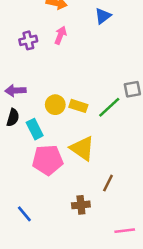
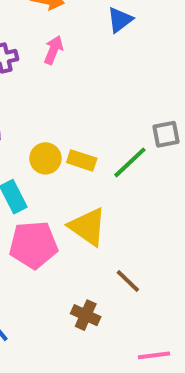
brown line: (108, 183) -> (128, 281), turned -72
brown cross: (81, 205) -> (86, 315), turned 30

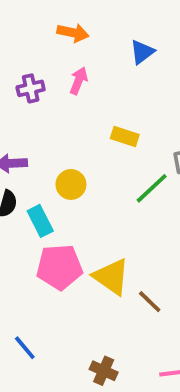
yellow rectangle: (82, 160) -> (125, 136), moved
yellow triangle: (88, 227) -> (111, 277), moved
brown cross: (86, 315) -> (104, 371), moved

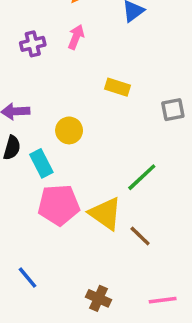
green line: (152, 188) -> (142, 177), moved

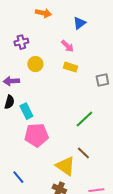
pink arrow: (76, 37) -> (67, 46), moved, turned 112
yellow circle: (69, 130) -> (35, 64), moved
yellow triangle: (105, 214) -> (65, 166), moved

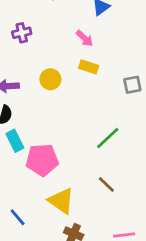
yellow circle: (35, 64) -> (50, 79), moved
cyan rectangle: (26, 111) -> (15, 141), moved
yellow triangle: (65, 166) -> (61, 201), moved

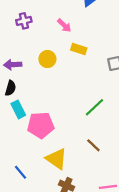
pink arrow: (85, 38) -> (64, 25), moved

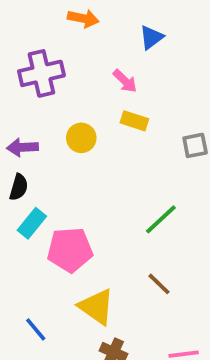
purple cross: (24, 21) -> (41, 73), size x1.6
pink arrow: (64, 25) -> (125, 81), moved
cyan rectangle: (18, 109) -> (32, 223), turned 66

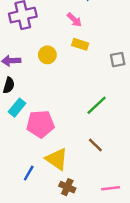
blue line: (36, 329) -> (29, 173), moved, turned 70

